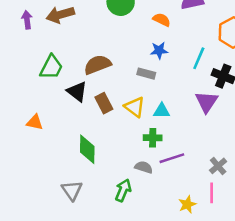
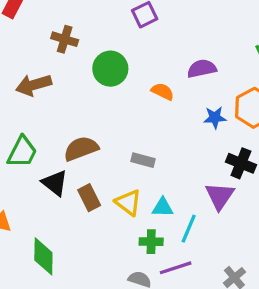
blue star: (159, 50) -> (215, 118), moved
cyan line: (199, 58) -> (189, 229), moved
green diamond: (87, 149) -> (43, 256), moved

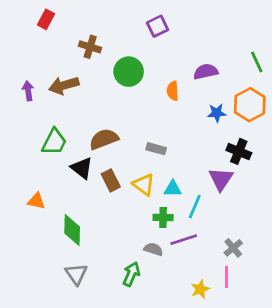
orange semicircle: (163, 91) -> (173, 91), turned -120

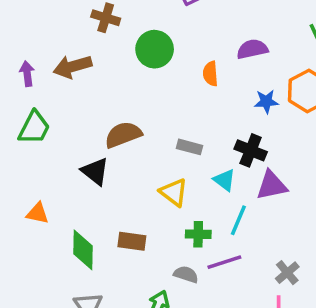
green trapezoid: (54, 142) -> (34, 128), moved
black cross: (239, 151) -> (251, 150), moved
purple triangle: (221, 179) -> (272, 185), turned 44
brown rectangle: (111, 180) -> (132, 241), moved, turned -55
cyan triangle: (173, 189) -> (224, 180), moved, turned 36

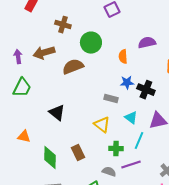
blue star: (266, 102) -> (127, 83), moved
brown semicircle: (123, 135) -> (73, 67), moved
black cross: (251, 150) -> (146, 90), moved
brown rectangle: (132, 241) -> (78, 153), turned 56

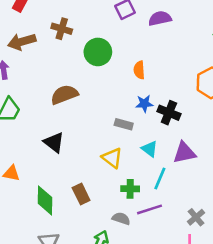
purple semicircle: (147, 43) -> (160, 18), moved
brown arrow: (44, 53) -> (22, 42), moved
brown semicircle: (73, 67) -> (64, 95), moved

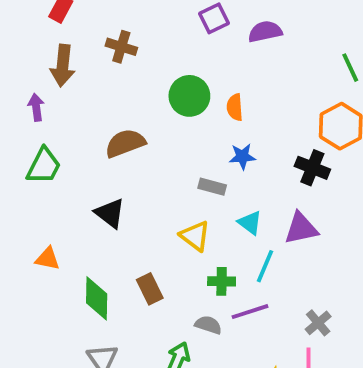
brown arrow: (22, 42) -> (63, 66), turned -68
green circle: (98, 52) -> (189, 96), moved
black cross: (169, 113) -> (312, 168), moved

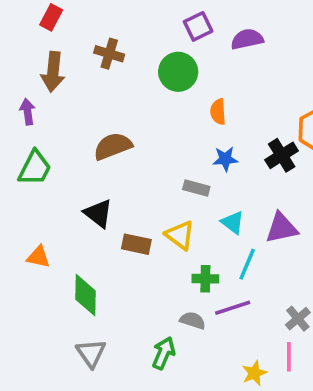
green circle: (189, 96) -> (178, 72), moved
black cross: (312, 168) -> (282, 155), moved, turned 36
brown rectangle: (150, 289) -> (136, 244), moved, turned -52

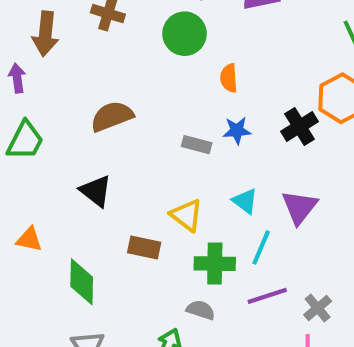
gray rectangle: (196, 188) -> (197, 145), moved
purple triangle: (282, 228) -> (299, 207), turned -40
brown rectangle: (136, 244) -> (144, 247), moved
green cross: (205, 279) -> (215, 264), size x1.4
purple line: (233, 308) -> (267, 296), moved

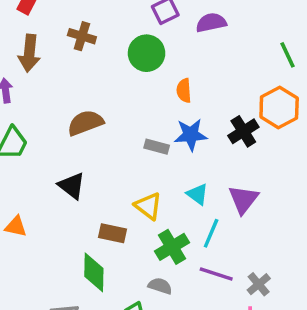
blue star: (237, 131) -> (191, 135), size x1.4
green cross: (215, 264) -> (172, 247), turned -32
green diamond: (82, 282) -> (94, 272), moved
purple line: (267, 296) -> (216, 274), turned 36

